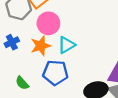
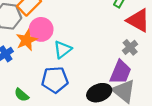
orange star: (41, 46) -> (27, 40), moved

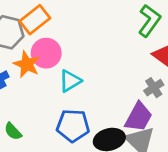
orange star: (27, 40) -> (27, 64), turned -30
blue pentagon: (55, 80) -> (73, 126), moved

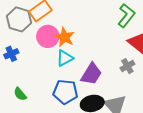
orange star: (27, 64) -> (65, 37), moved
purple trapezoid: (139, 117) -> (91, 74), moved

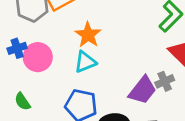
pink circle: (48, 36) -> (38, 57), moved
purple trapezoid: (91, 74) -> (143, 90), moved

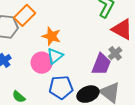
pink circle: (38, 57) -> (42, 63), moved

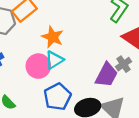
blue pentagon: (61, 87) -> (57, 97), turned -30

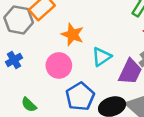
cyan triangle: (54, 60) -> (102, 57), moved

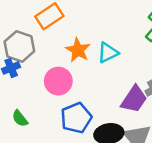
gray hexagon: (19, 20) -> (19, 46), moved
cyan triangle: (102, 57) -> (108, 53), moved

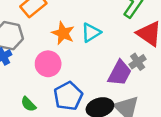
green semicircle: (20, 118) -> (28, 104), moved

